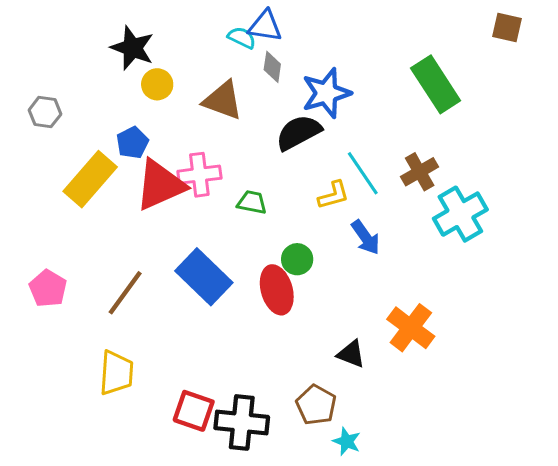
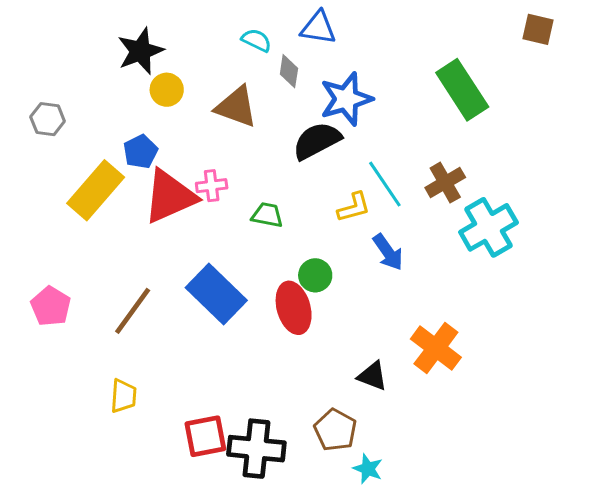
blue triangle: (265, 26) -> (318, 28), moved
black star: (132, 48) -> (140, 51), turned 30
pink cross: (199, 175) -> (212, 186), size x0.7
yellow trapezoid: (116, 373) -> (123, 396), size x0.7
red square: (194, 411) -> (205, 436), turned -30

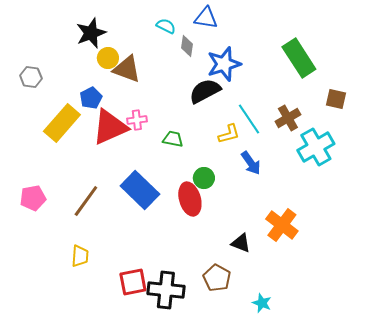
brown square: (538, 29) -> (336, 99), moved
brown triangle: (236, 107) -> (127, 69), moved
pink pentagon: (51, 306) -> (33, 198), turned 30
cyan star: (368, 469) -> (262, 303), moved

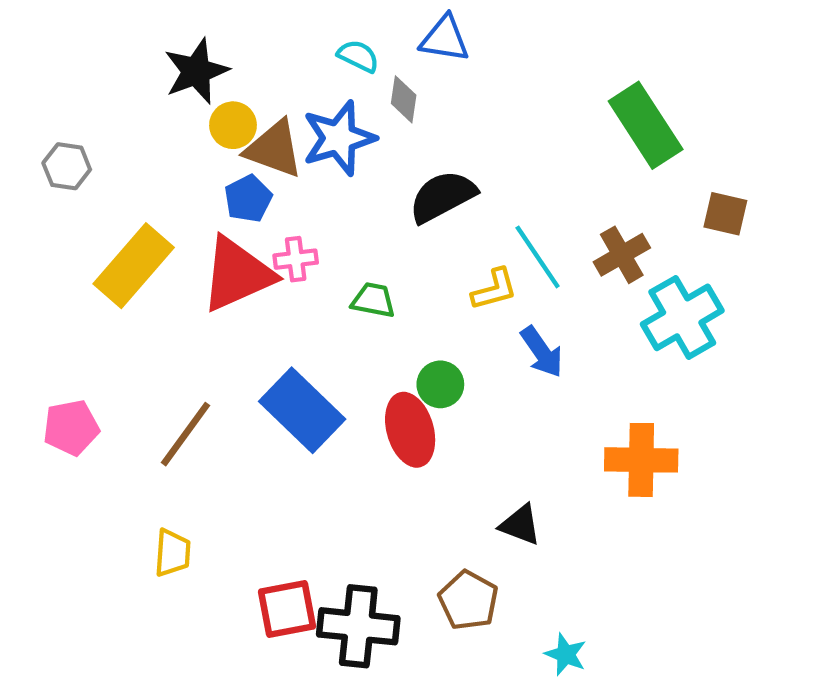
blue star: (224, 64) -> (339, 138), moved
blue pentagon: (91, 98) -> (248, 199), moved
orange cross: (282, 225) -> (641, 460), moved, turned -36

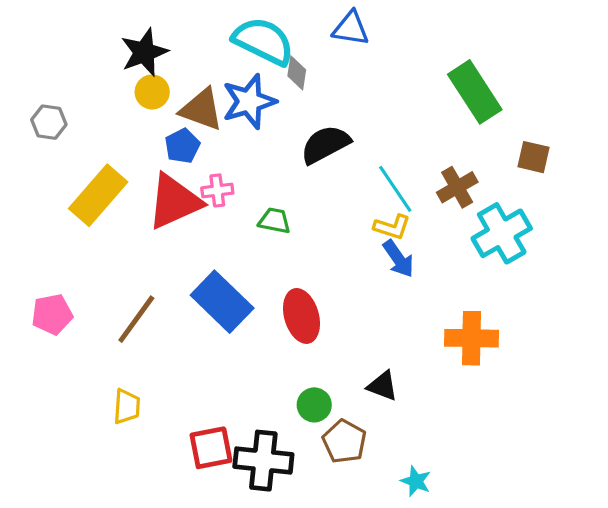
blue triangle: (445, 39) -> (351, 28), moved
cyan semicircle: (358, 56) -> (263, 41), size x2.0
yellow circle: (233, 125) -> (152, 92), moved
yellow L-shape: (494, 289) -> (392, 227), moved, turned 33
green circle: (440, 384) -> (314, 405), moved

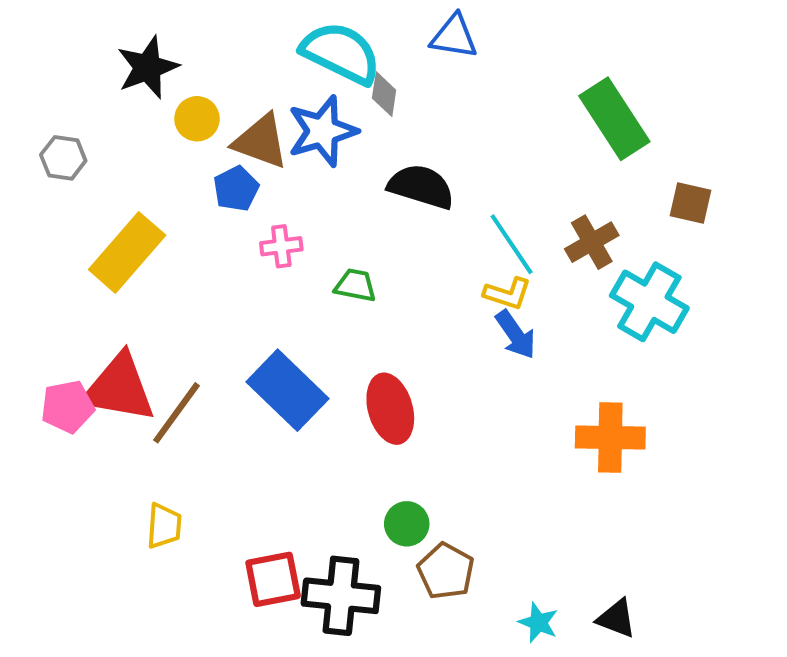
black star: (144, 52) -> (148, 67), moved
black semicircle: (325, 144) -> (421, 187), turned 45
red triangle: (174, 202) -> (119, 388), moved, turned 34
cyan cross: (502, 233) -> (649, 302), turned -30
black triangle: (383, 386) -> (616, 618), moved

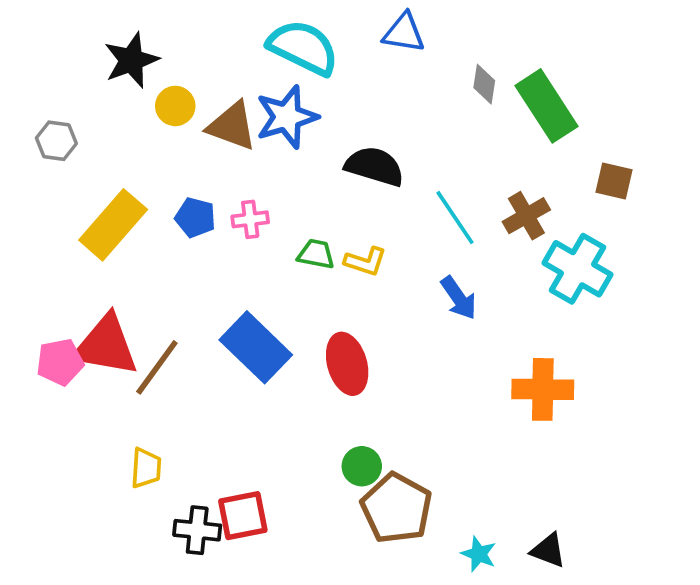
gray diamond: (384, 94) -> (484, 84), moved
blue pentagon: (236, 189) -> (195, 218), moved, turned -30
yellow L-shape: (507, 294) -> (365, 261), moved
brown pentagon: (446, 571) -> (397, 508), size x1.4
black cross: (341, 596) -> (197, 530), moved, size x0.7

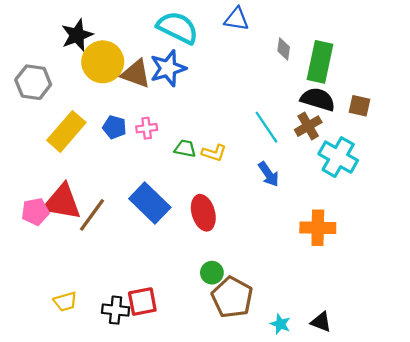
yellow circle: (175, 106) -> (103, 62), size x1.8
green rectangle: (546, 106) -> (320, 62), turned 45
gray hexagon: (56, 141) -> (33, 82), size x1.5
black semicircle: (375, 166) -> (318, 99), moved
yellow trapezoid: (146, 468) -> (65, 302), moved, turned 70

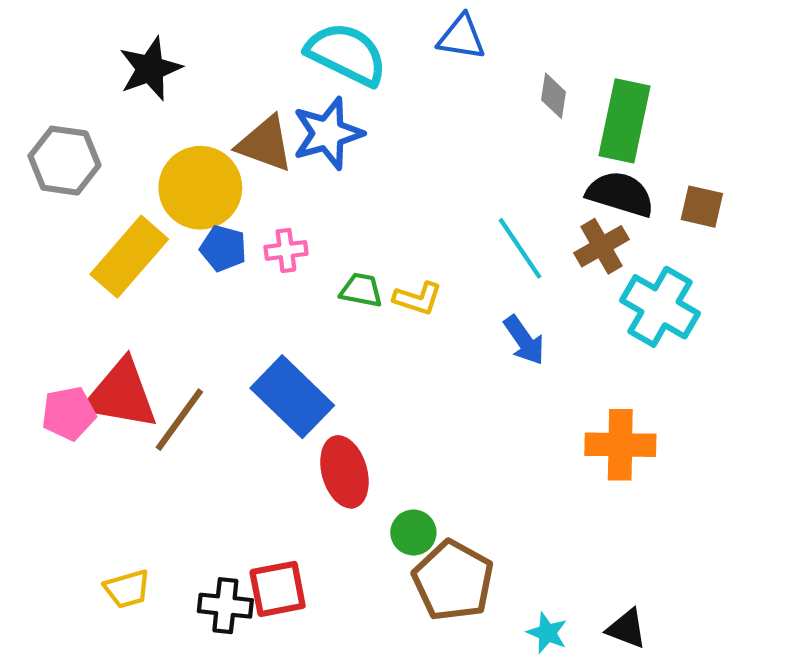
yellow circle: (103, 62) -> (200, 188), moved
red ellipse: (203, 213) -> (344, 472), moved

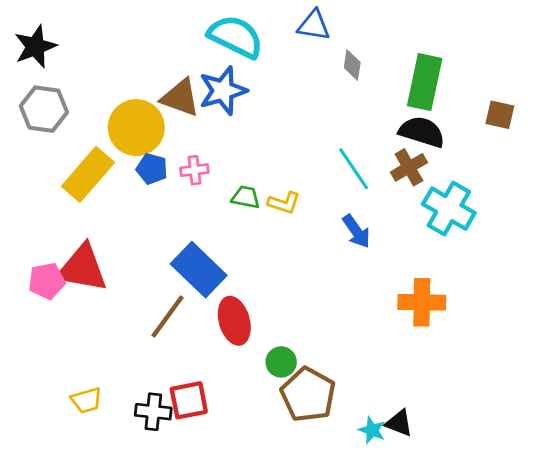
black star: (150, 69) -> (35, 47), moved
gray diamond: (553, 96) -> (352, 65), moved
brown square: (702, 207) -> (500, 115), moved
brown line: (179, 420) -> (167, 316), moved
black triangle: (627, 629) -> (399, 423), moved

